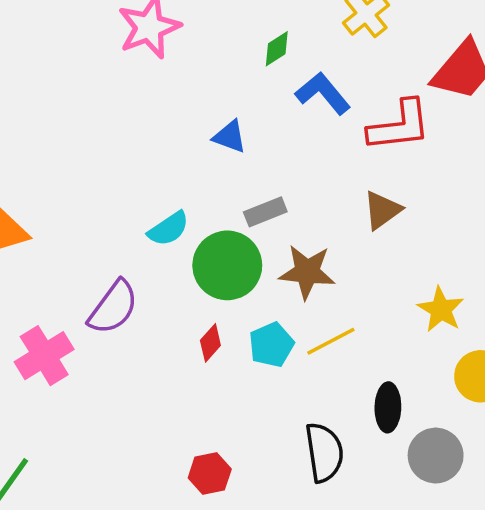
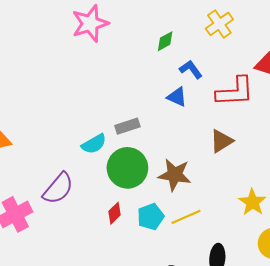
blue L-shape: (323, 93) -> (191, 69), size x0.7
blue triangle: (230, 137) -> (177, 97), moved
gray rectangle: (265, 212) -> (127, 126), moved

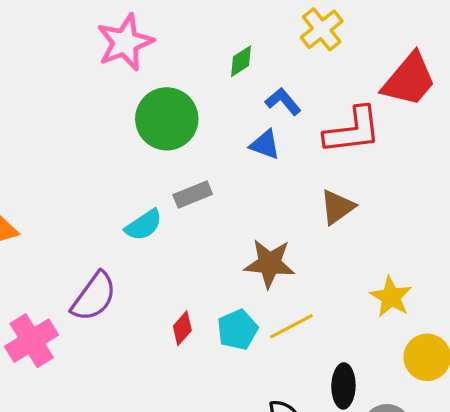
green circle: (127, 168) -> (167, 119), moved

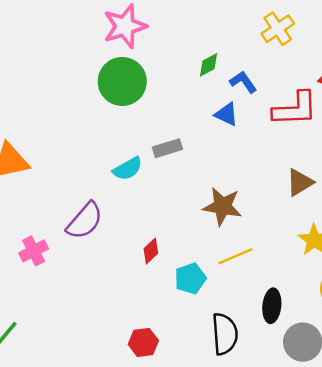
green diamond: (241, 61) -> (208, 65), moved
green circle: (167, 119) -> (122, 81), moved
brown triangle: (337, 207) -> (300, 182), moved
cyan pentagon: (238, 330) -> (190, 279), moved
pink cross: (32, 341) -> (34, 251), size x0.7

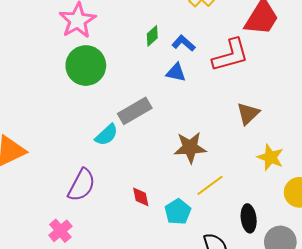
gray rectangle: (167, 148) -> (135, 111), size x1.4
pink cross: (34, 251) -> (60, 231), moved
red diamond: (151, 251) -> (141, 197), turned -45

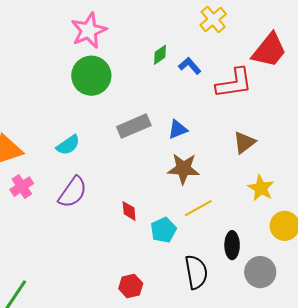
blue triangle: (176, 72) -> (178, 129), moved, turned -40
cyan semicircle: (106, 135) -> (68, 145), moved
pink cross: (60, 231) -> (22, 187), moved

